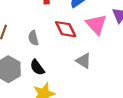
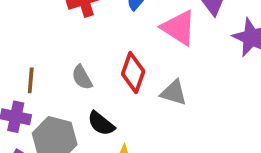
red diamond: (66, 29) -> (133, 73), moved, turned 60

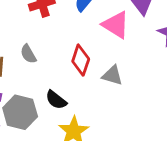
gray semicircle: (82, 77) -> (28, 54), moved

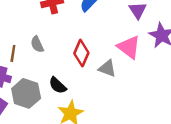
pink triangle: (116, 25) -> (129, 47), moved

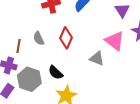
red diamond: (81, 53) -> (66, 38), moved

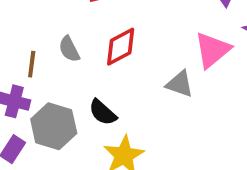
red diamond: (66, 38) -> (121, 47), turned 40
pink triangle: (115, 41) -> (212, 50), turned 45

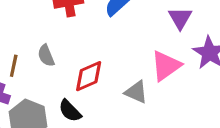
red diamond: (121, 47) -> (89, 76), moved

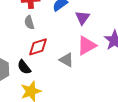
purple triangle: (180, 18) -> (82, 18), moved
gray semicircle: (46, 56) -> (29, 22), moved

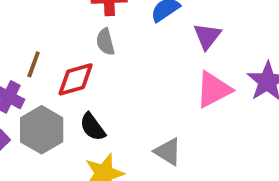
red diamond: (38, 47) -> (76, 79), moved
gray triangle: (66, 60) -> (168, 152), moved

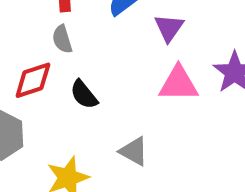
pink triangle: (214, 90) -> (178, 84), turned 30
black semicircle: (93, 127) -> (84, 95), moved

